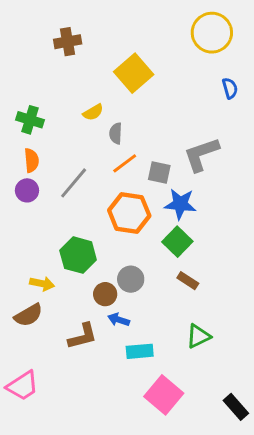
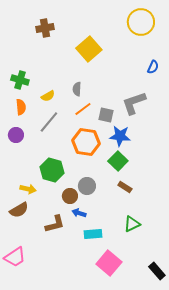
blue semicircle: (230, 88) -> (153, 67), moved, turned 40
yellow semicircle: (93, 112) -> (48, 96), moved
purple circle: (27, 190) -> (16, 135), moved

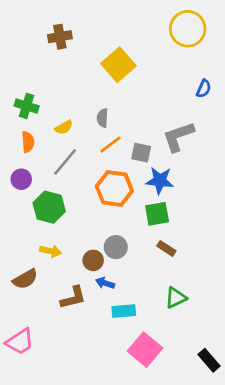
green square: (118, 161) -> (157, 214), turned 36
green hexagon: (52, 170) -> (49, 207), moved
yellow arrow: (28, 189) -> (51, 251), moved

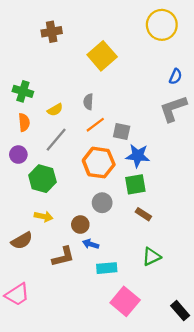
gray L-shape: (178, 137) -> (173, 109), moved
gray circle: (116, 247) -> (102, 203), moved

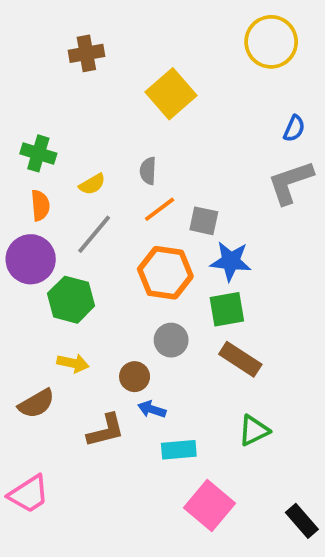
purple circle: (18, 155) -> (31, 259), size x1.6
brown rectangle: (143, 214) -> (240, 359), size x1.5

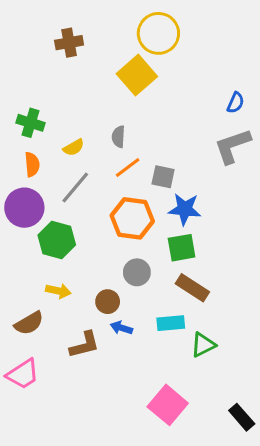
yellow circle: (271, 42) -> (158, 33), moved
cyan rectangle: (179, 450) -> (171, 323), moved
pink trapezoid: (29, 494) -> (23, 374), moved

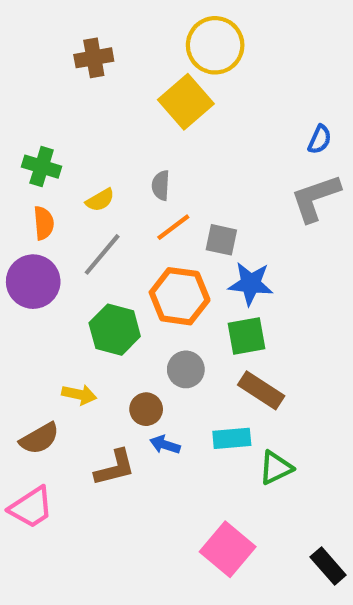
green hexagon: (57, 240) -> (115, 330), moved

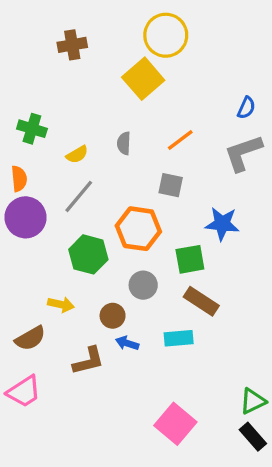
orange semicircle: (44, 223) -> (19, 179), moved
orange line: (173, 227) -> (180, 140), moved
blue star: (251, 284) -> (222, 224), moved
green triangle: (276, 468) -> (253, 401), moved

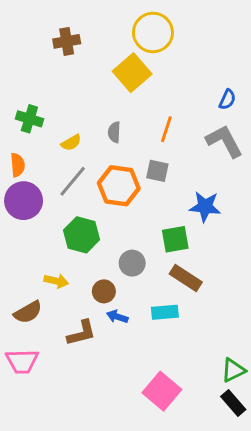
orange line: (180, 140) -> (166, 129), turned -35
gray L-shape: (243, 153) -> (224, 141), turned 81
orange hexagon: (138, 229) -> (119, 186), moved
pink trapezoid: (24, 391) -> (22, 361), turned 32

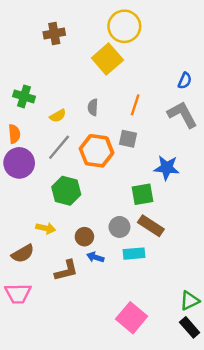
gray circle: (132, 263) -> (119, 227), moved

